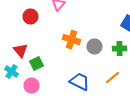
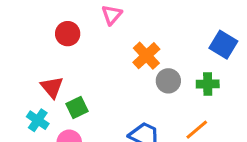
orange cross: (72, 40) -> (146, 56), moved, turned 30

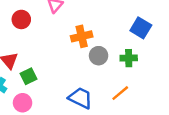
orange cross: (146, 56) -> (82, 36), turned 30

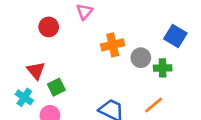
gray circle: (99, 56) -> (141, 58), moved

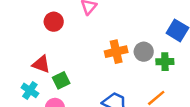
orange cross: (113, 45) -> (116, 52), moved
red triangle: (36, 70) -> (41, 64), turned -30

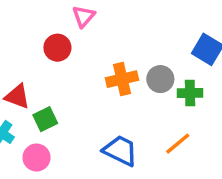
red circle: (54, 22) -> (57, 48), moved

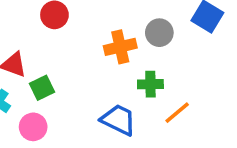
gray circle: (160, 79) -> (159, 33), moved
green cross: (190, 93) -> (150, 84), moved

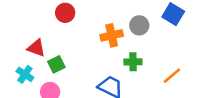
orange line: (177, 113) -> (172, 76), moved

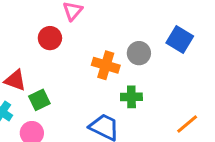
orange cross: (112, 35) -> (106, 65), turned 30
orange line: (172, 76) -> (187, 124), moved

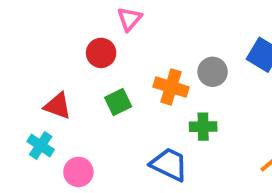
green square: (39, 100) -> (118, 102), moved

